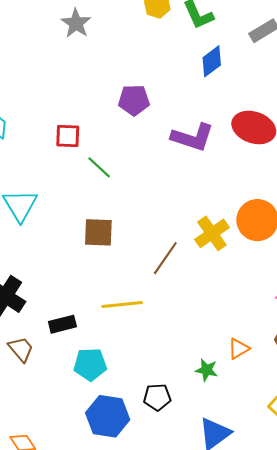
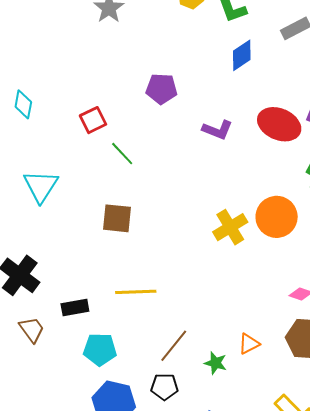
red square: (68, 136) -> (93, 120), turned -32
purple L-shape: (193, 137) -> (217, 130), size x0.7
brown line: (165, 258) -> (174, 346), moved

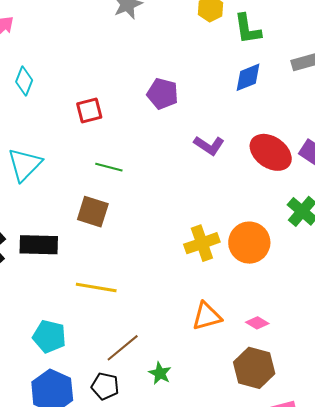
green line: (122, 154) -> (109, 167), moved, turned -44
black rectangle: (75, 308) -> (39, 245), moved, size x1.4
orange triangle: (249, 344) -> (207, 316), moved, size x1.4

